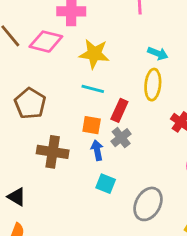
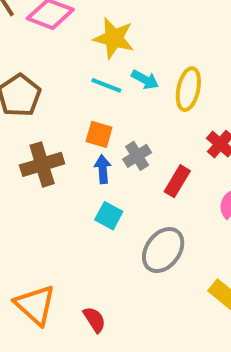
cyan arrow: (158, 53) -> (145, 80), moved
red rectangle: (119, 110) -> (177, 181), moved
brown cross: (53, 152) -> (42, 164), turned -32

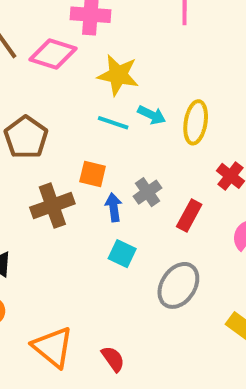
orange square: (99, 134) -> (93, 174), moved

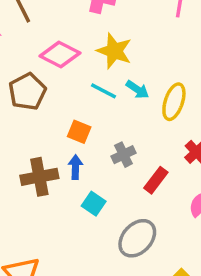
pink diamond: (53, 54) -> (60, 55), moved
brown cross: (52, 206) -> (39, 177), moved
blue arrow: (114, 207) -> (75, 167), moved

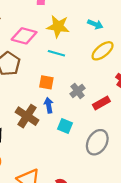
cyan arrow: (137, 89) -> (95, 24), moved
yellow ellipse: (174, 102) -> (103, 51), turned 45
brown cross: (39, 177) -> (27, 116), turned -35
red rectangle: (156, 180) -> (101, 103), turned 35

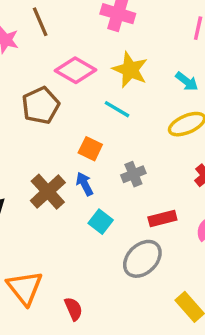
red rectangle: (101, 103) -> (162, 218), moved
blue arrow: (49, 105) -> (84, 184), turned -32

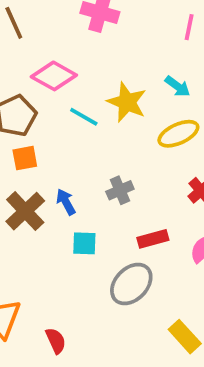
yellow star: (130, 70) -> (127, 102), moved
cyan line: (117, 109) -> (84, 117), moved
orange square: (90, 149) -> (25, 158), moved, turned -35
cyan square: (101, 222) -> (84, 243), turned -35

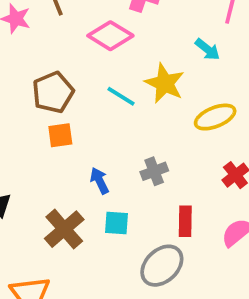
pink diamond: (54, 76) -> (110, 36), moved
cyan arrow: (178, 86) -> (207, 49), moved
brown cross: (25, 211) -> (64, 229), moved
red rectangle: (153, 239) -> (185, 221), turned -76

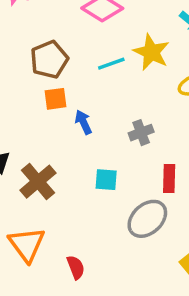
cyan line: (121, 96) -> (111, 64), turned -52
blue arrow: (100, 181) -> (83, 122), moved
brown cross: (64, 229) -> (38, 182), moved

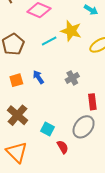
orange square: (56, 99) -> (16, 80), moved
cyan square: (106, 180) -> (48, 129), moved, turned 32
red semicircle: (76, 267) -> (63, 147), moved

